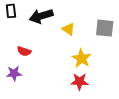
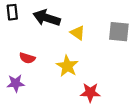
black arrow: (41, 16) -> (47, 18), turned 35
yellow star: (81, 58) -> (67, 66), moved

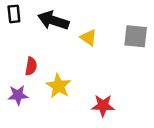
red semicircle: (27, 58) -> (31, 66), turned -98
yellow star: (67, 66) -> (58, 86), moved

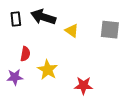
black rectangle: (14, 14) -> (16, 19), moved

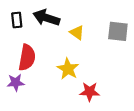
red semicircle: (25, 54) -> (27, 58), size x1.6
yellow star: (48, 70) -> (68, 69), moved

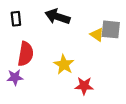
black arrow: (46, 18) -> (57, 17), moved
yellow triangle: (77, 33) -> (97, 35), moved

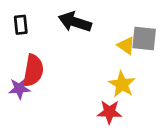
yellow star: (64, 65) -> (122, 84), moved
purple star: (15, 77) -> (19, 88), moved

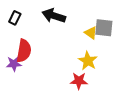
black rectangle: (21, 25) -> (15, 18), turned 32

